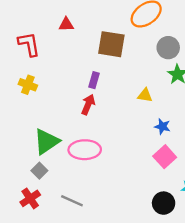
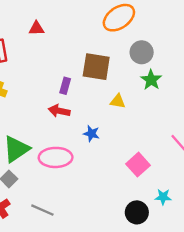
brown square: (111, 44) -> (96, 67), moved
red arrow: (88, 104) -> (59, 111), turned -102
blue star: (162, 127) -> (91, 134), moved

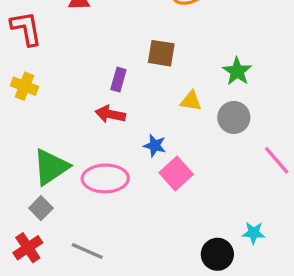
gray circle: (142, 52) -> (234, 117), moved
brown square: (96, 67) -> (161, 53), size x0.7
pink square: (138, 165) -> (176, 174), moved

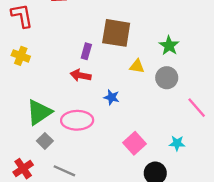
brown square: (161, 53) -> (116, 33), size x1.5
pink square: (176, 174) -> (135, 143), moved
gray square: (41, 208) -> (45, 141), moved
cyan star: (254, 233) -> (177, 143), moved

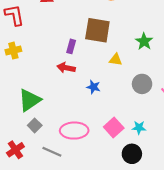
yellow cross: (21, 56) -> (13, 51), turned -35
gray circle: (167, 78) -> (142, 84), moved
pink ellipse: (77, 120) -> (74, 131), moved
cyan star: (177, 143) -> (139, 127), moved

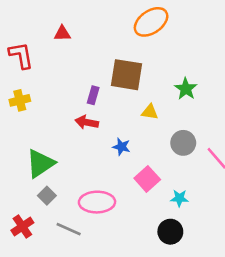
pink square: (114, 127) -> (147, 179), moved

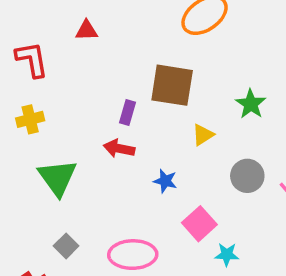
yellow triangle: (150, 112) -> (203, 135), turned -42
green triangle: (40, 163) -> (57, 178), moved, turned -32
cyan star: (179, 198) -> (227, 255), moved

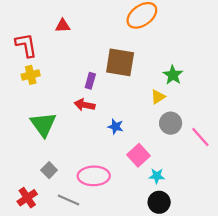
yellow cross: (30, 119) -> (31, 75), moved
yellow triangle: (203, 135) -> (158, 97), moved

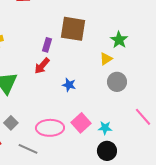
red arrow: (85, 105) -> (42, 66), turned -60
pink line: (200, 137) -> (143, 117), moved
pink square: (138, 155) -> (81, 123), moved

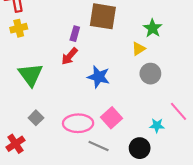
blue star: (69, 85) -> (99, 77), size x1.5
cyan star: (105, 128) -> (157, 125), moved
gray line: (28, 149) -> (99, 146), moved

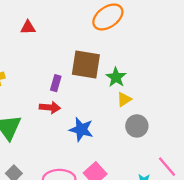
green star: (153, 28) -> (116, 77), moved
red arrow: (69, 56) -> (50, 107), turned -126

